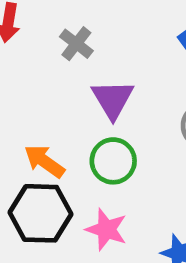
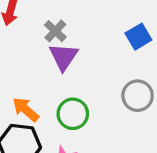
purple triangle: (113, 99) -> (64, 57), moved

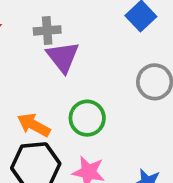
gray cross: (55, 31) -> (47, 30), turned -35

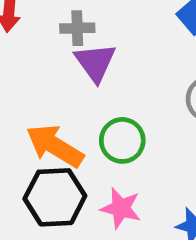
orange arrow: (34, 125) -> (55, 146), size x1.4

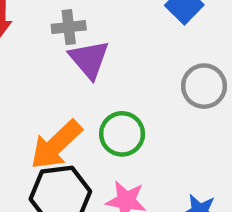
orange arrow: (55, 146) -> (56, 145), turned -70

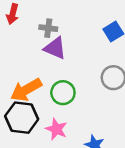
purple triangle: (89, 59) -> (55, 48), turned -40

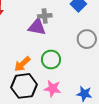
gray cross: (48, 28) -> (45, 16), moved
orange arrow: (26, 90) -> (22, 64), size x0.7

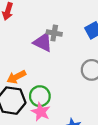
green circle: (51, 60) -> (40, 96), moved

